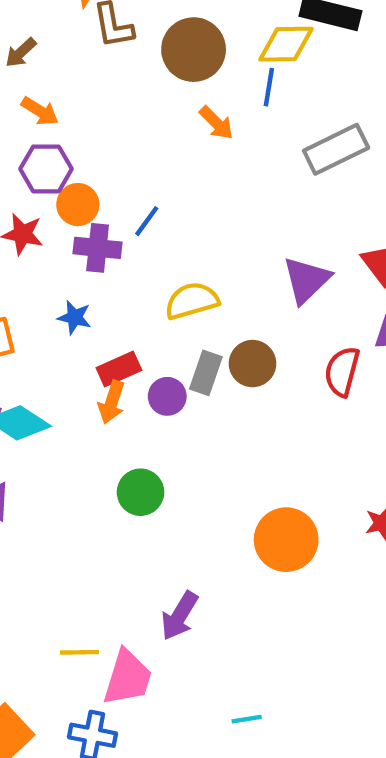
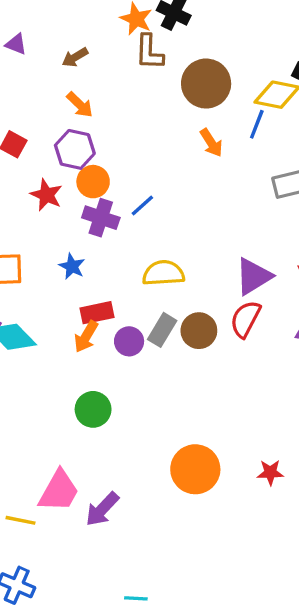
red semicircle: (342, 371) -> (245, 319), moved
pink trapezoid: (128, 678) -> (59, 491), moved

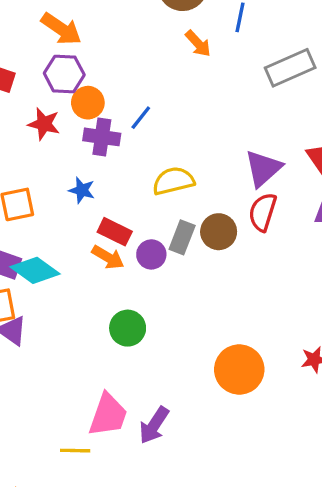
orange arrow: (80, 105) -> (61, 29), size x1.4
red rectangle: (97, 313) -> (115, 232), turned 48
orange arrow: (86, 337) -> (108, 257), turned -80

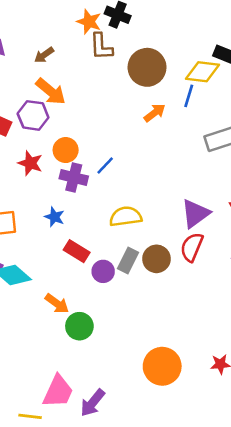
orange arrow: (198, 44) -> (155, 113), turned -90
purple hexagon: (64, 74) -> (33, 115), moved
orange arrow: (108, 257) -> (57, 304), moved

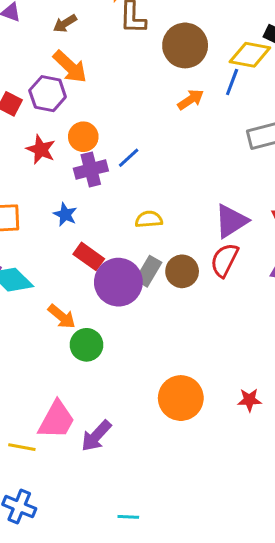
purple cross: (74, 177) -> (91, 170), turned -32
yellow semicircle: (126, 217) -> (149, 219), size x0.7
purple circle: (103, 271) -> (118, 282), size x1.8

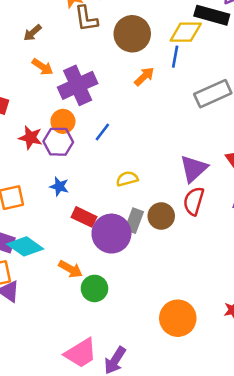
orange arrow: (70, 67) -> (43, 67), size x0.7
purple hexagon: (48, 94) -> (58, 142), moved
purple cross: (91, 170) -> (78, 85), moved, size x1.4
pink trapezoid: (56, 420) -> (81, 353), turned 40

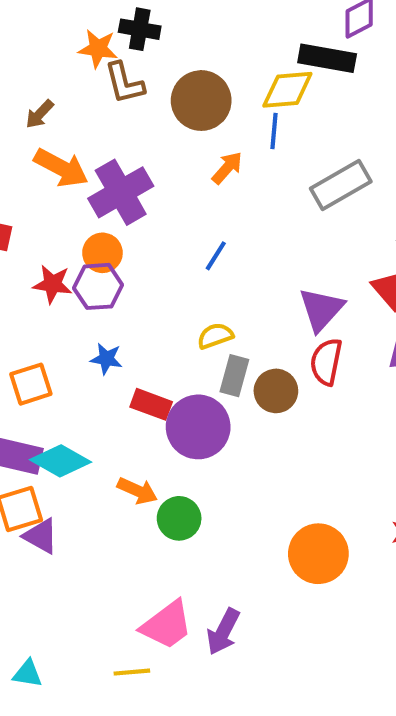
orange arrow: (43, 67) -> (61, 168), size x1.5
blue line: (102, 132) -> (216, 256), moved
gray rectangle: (134, 221) -> (234, 376), moved

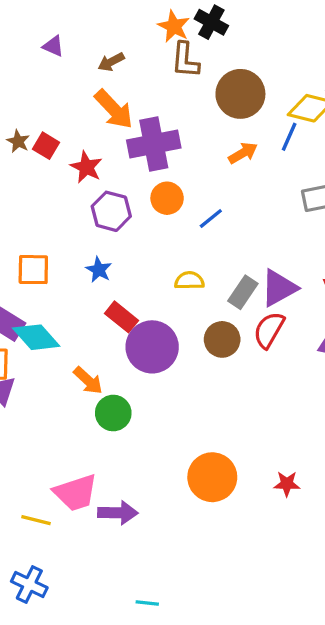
orange circle: (102, 253) -> (167, 198), moved
red star: (53, 284) -> (86, 167), moved
gray rectangle: (234, 376) -> (243, 292), moved
purple arrow: (223, 632) -> (118, 513), turned -135

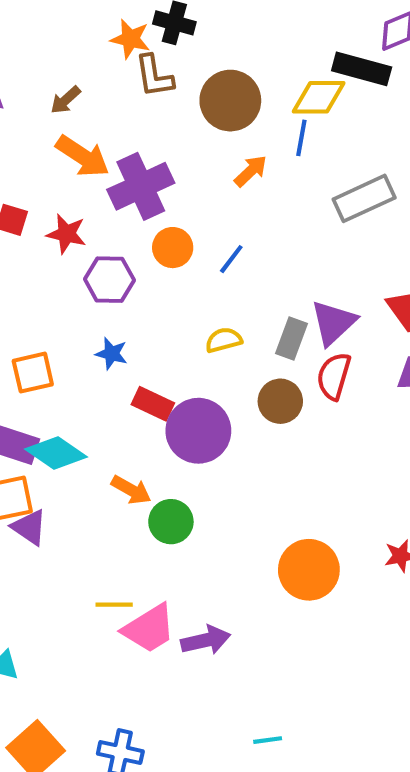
yellow line: (36, 520) -> (114, 605), moved

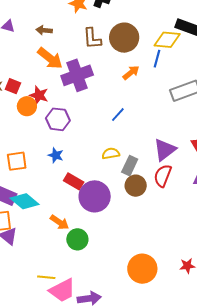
brown L-shape: (154, 76) -> (92, 38), moved
brown arrow: (66, 100) -> (44, 30), turned 42
orange circle: (173, 248) -> (27, 106), moved
gray rectangle: (292, 338) -> (130, 166), moved

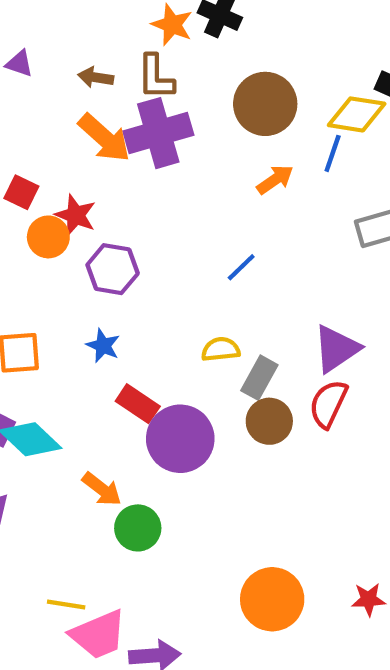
brown L-shape: (92, 38) -> (156, 77), moved
purple cross: (77, 75) -> (158, 133), moved

